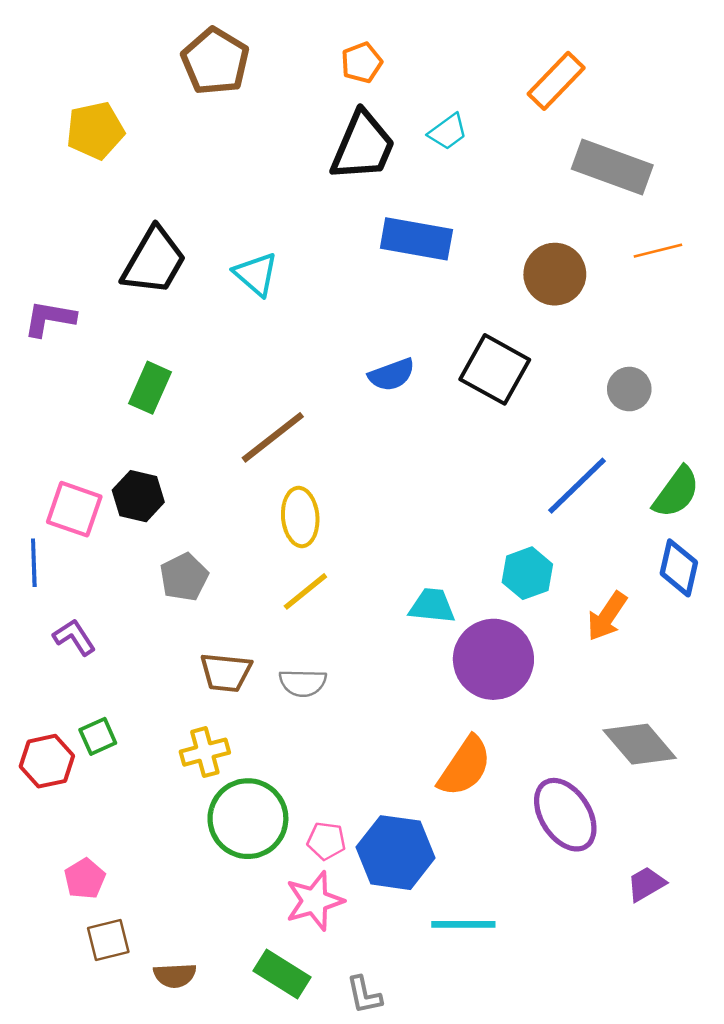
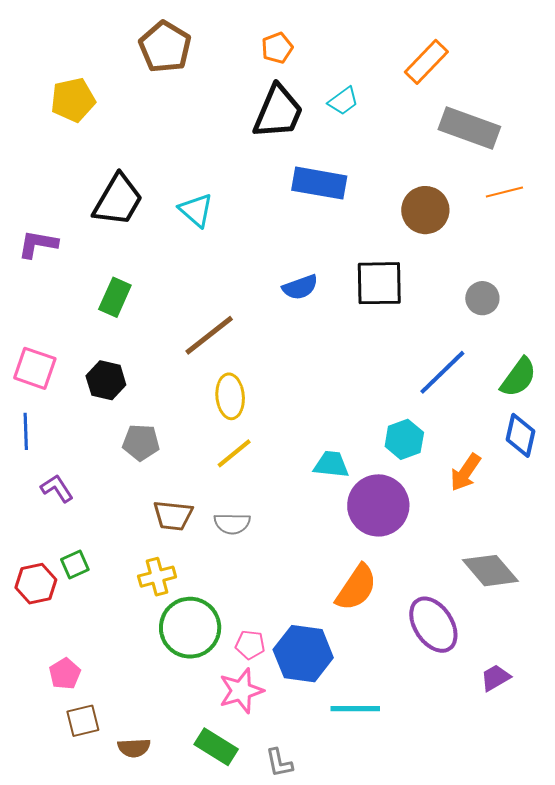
black square: (495, 369) -> (379, 283), turned -30
pink square: (74, 509) -> (35, 368), moved
gray pentagon: (184, 577) -> (141, 442), turned 30

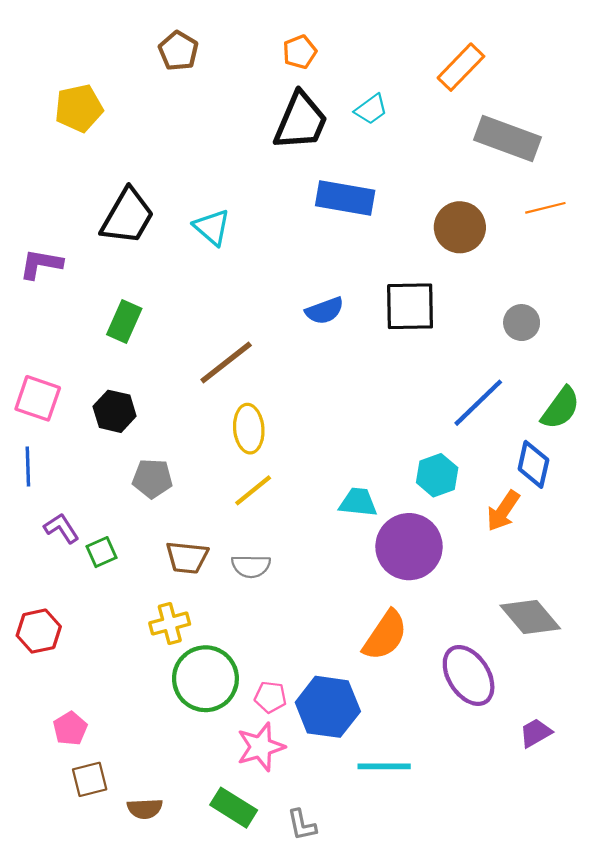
brown pentagon: (165, 47) -> (178, 51), size x0.7
blue diamond: (520, 435) -> (533, 464), moved
green square: (75, 565) -> (102, 552), moved

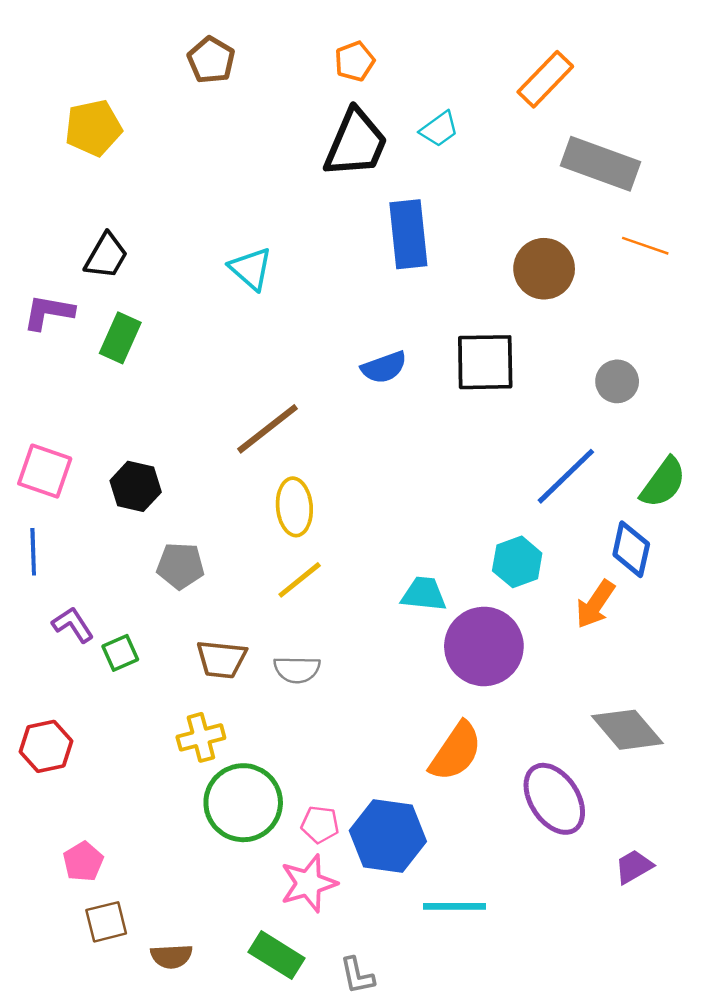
blue rectangle: (345, 198) -> (408, 234), turned 74
orange line: (545, 208) -> (645, 246), turned 33
black trapezoid: (128, 216) -> (106, 256), moved, size x0.7
green rectangle: (124, 321) -> (120, 338), moved

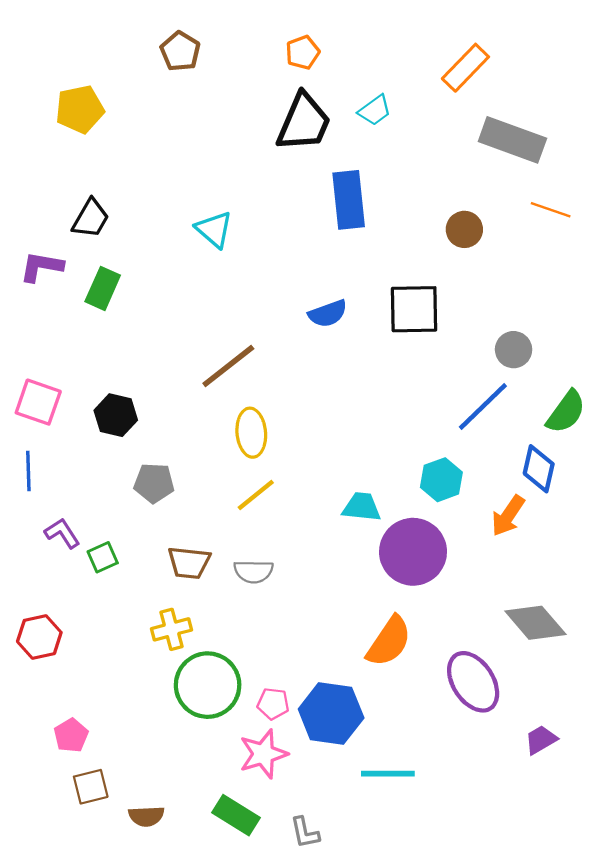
brown circle: (544, 269) -> (464, 229), size x0.7
gray circle: (617, 381) -> (514, 350), moved

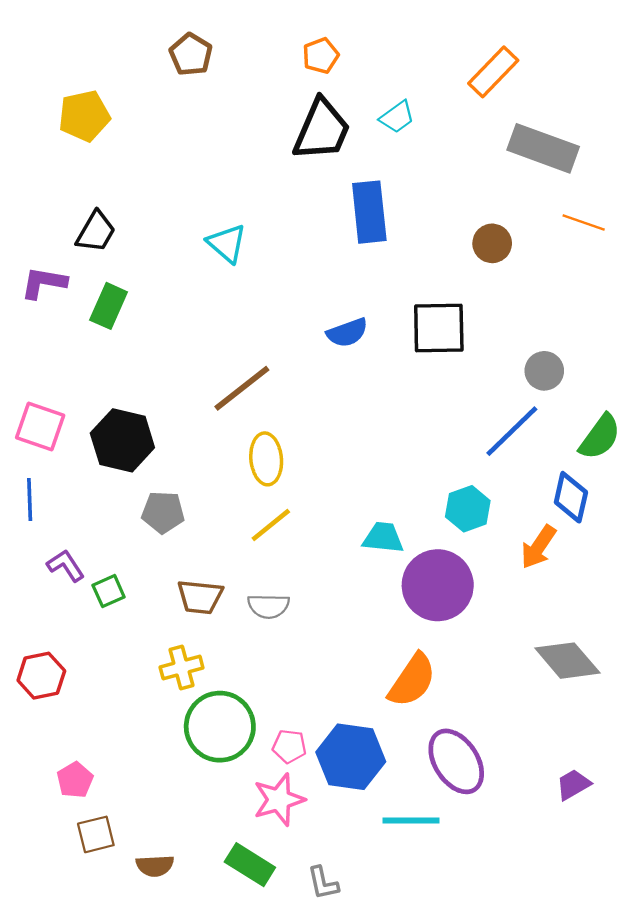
black hexagon: (116, 415) -> (122, 440), size x1.4
purple ellipse: (473, 682) -> (456, 761), moved

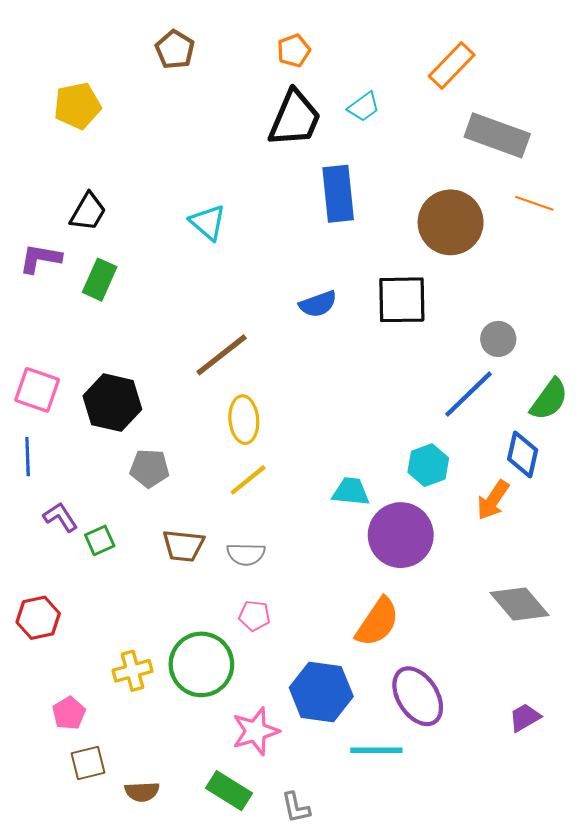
brown circle: (492, 243) -> (451, 222), size x1.8
yellow cross: (182, 668) -> (133, 671), moved
pink pentagon: (289, 746) -> (254, 616), moved

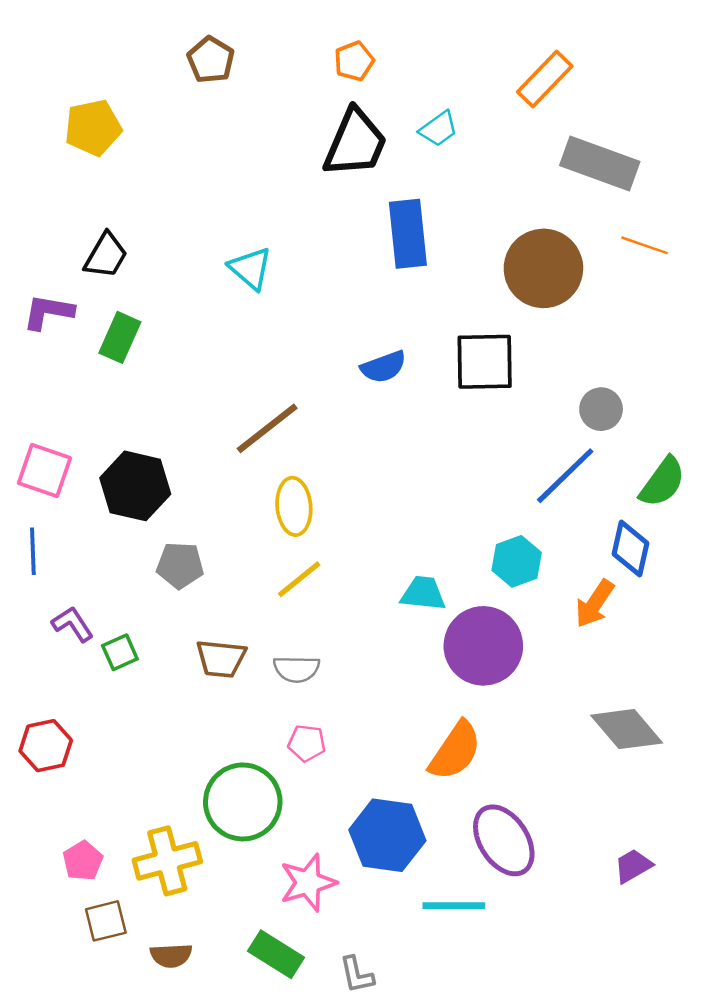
yellow cross: (133, 671) -> (167, 861), moved, size x1.4

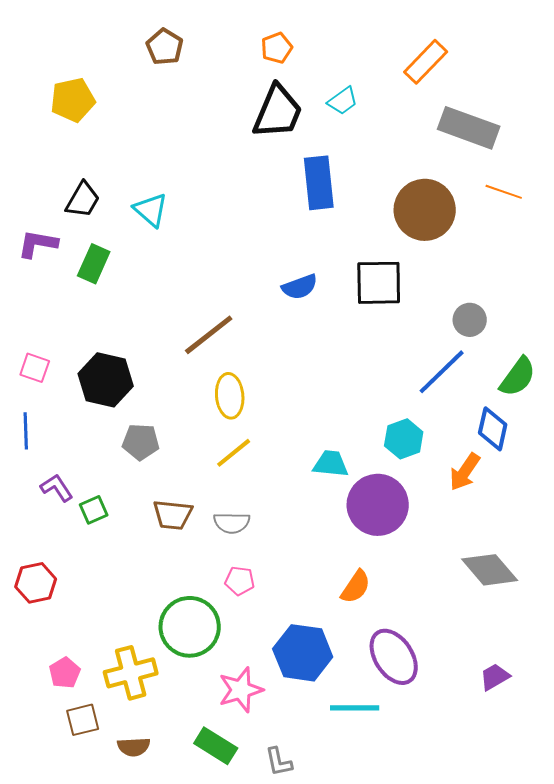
cyan triangle: (250, 268) -> (151, 210), moved
pink square: (44, 471) -> (35, 368), size x0.7
orange semicircle: (455, 751) -> (356, 587), size x0.7

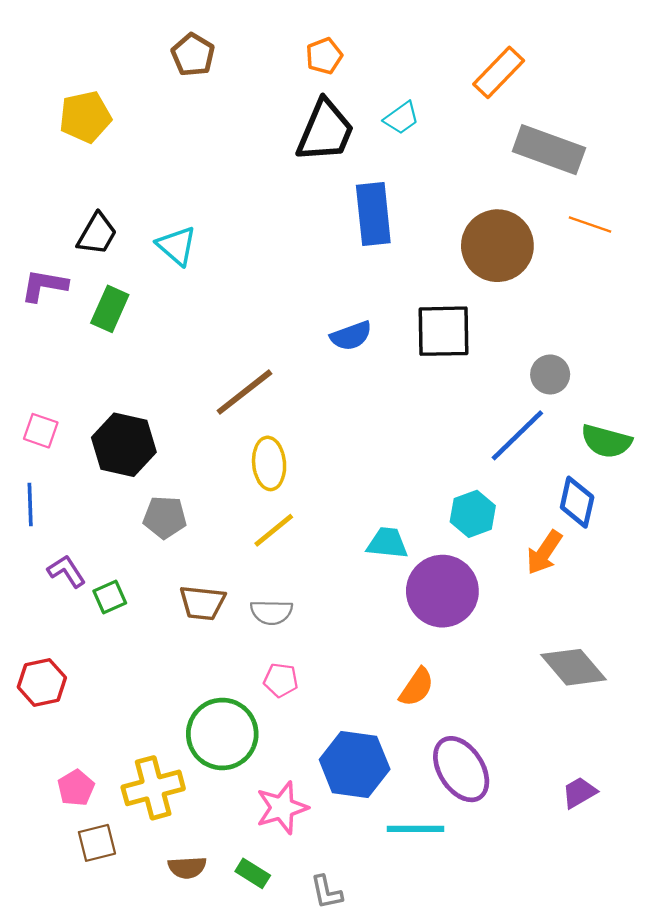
green semicircle: (518, 377) -> (606, 441), turned 69
green rectangle: (216, 746) -> (253, 873), size x0.7
brown semicircle: (134, 747) -> (187, 867), moved

